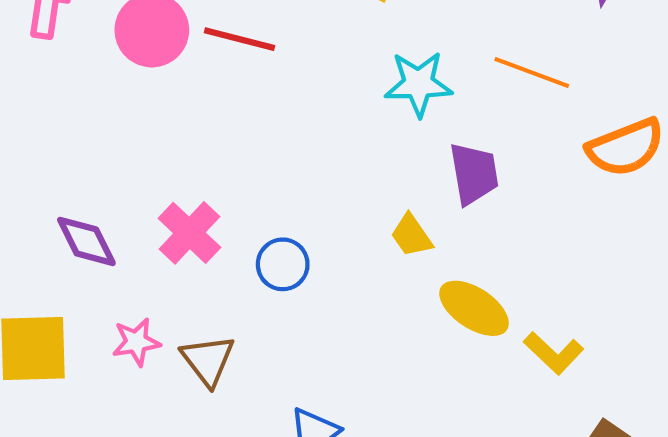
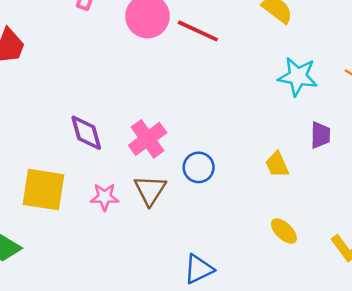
purple trapezoid: (474, 174) -> (320, 135), size x0.7
yellow ellipse: (474, 308) -> (284, 231), moved, size x0.7
brown triangle: (208, 360) -> (150, 190), moved

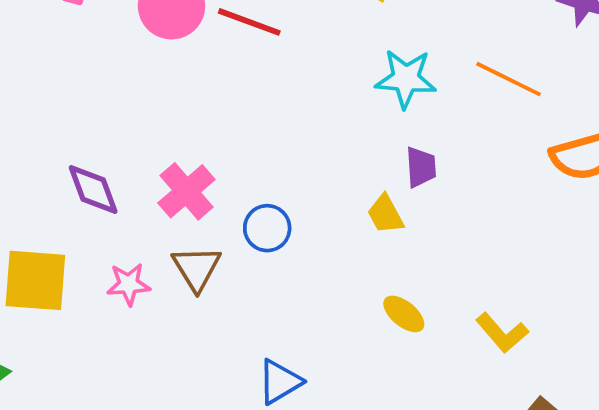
purple trapezoid: (320, 135) -> (421, 167), moved

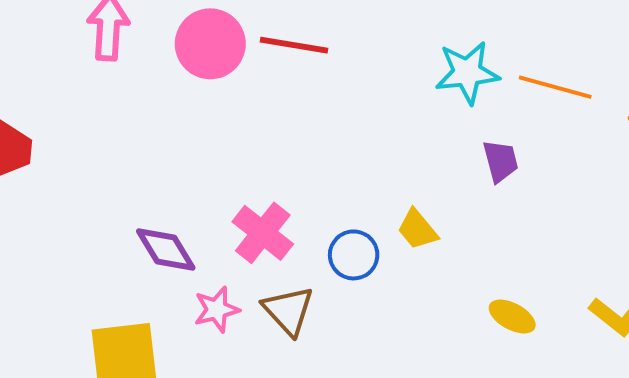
orange line: (509, 79) -> (555, 87), moved
yellow trapezoid: (385, 214) -> (417, 229), moved
pink star: (129, 284) -> (217, 309), moved

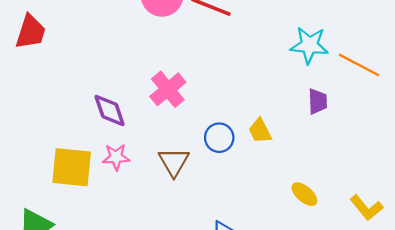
pink cross: (263, 233) -> (168, 89), moved
pink star: (217, 309) -> (116, 157), moved

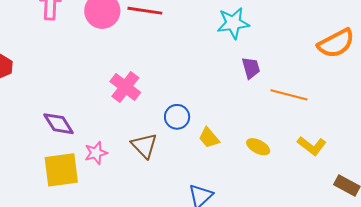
orange line: (359, 65) -> (289, 95), moved
purple diamond: (110, 110) -> (59, 124), moved
yellow trapezoid: (260, 131) -> (209, 138), moved

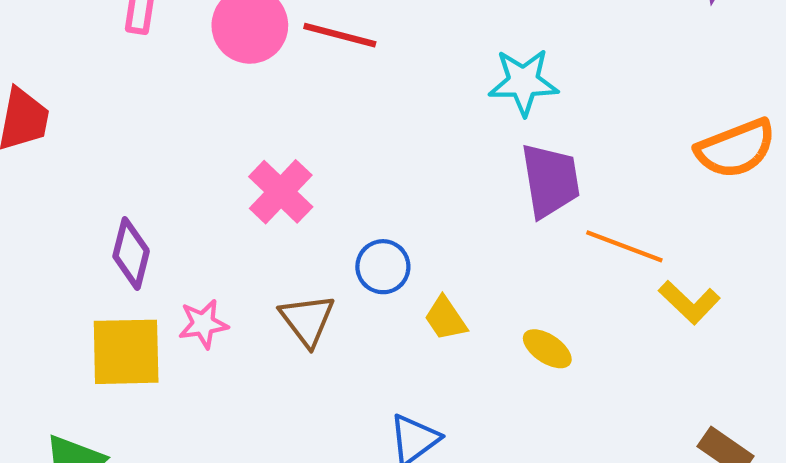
purple trapezoid: (251, 68) -> (550, 180), size x1.6
purple diamond: (59, 124) -> (131, 254), turned 40
yellow L-shape: (312, 146) -> (689, 302), moved

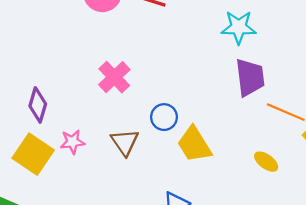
yellow trapezoid: (445, 318) -> (194, 144), size x1.6
yellow ellipse: (547, 349) -> (266, 162), moved
yellow square: (126, 352) -> (33, 154), turned 33

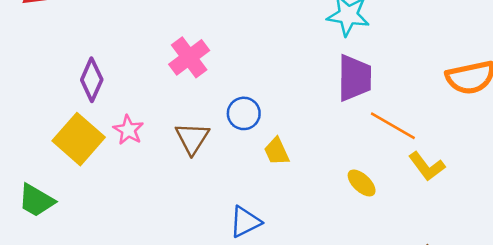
pink star: (72, 142) -> (128, 130), turned 30
yellow trapezoid: (194, 144) -> (277, 151), size x0.6

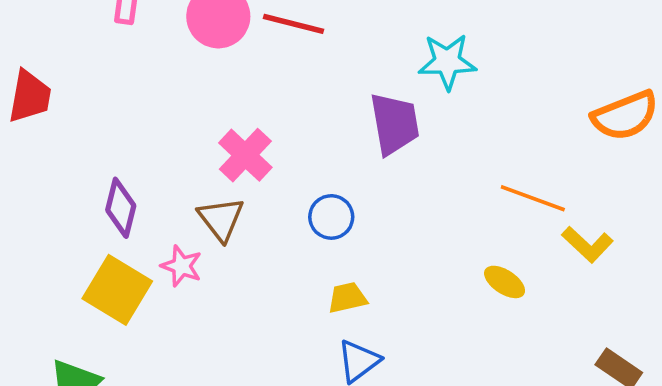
purple trapezoid: (355, 78) -> (394, 124), moved
brown triangle: (192, 138) -> (221, 219), moved
yellow trapezoid: (277, 151) -> (347, 298), moved, turned 112

